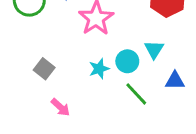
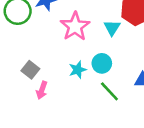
cyan triangle: (154, 49) -> (112, 28), moved
pink arrow: (60, 107) -> (42, 90), moved, turned 66

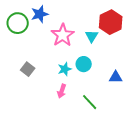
pink arrow: (42, 90) -> (62, 91), moved
green line: (109, 91) -> (90, 102), moved

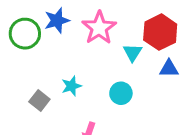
pink star: (63, 35) -> (99, 28), moved
cyan star: (65, 69) -> (71, 86), moved
blue triangle: (116, 77) -> (169, 69), moved

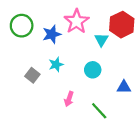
blue star: (57, 20) -> (52, 34), moved
blue triangle: (169, 69) -> (124, 87), moved

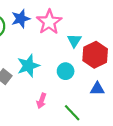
red hexagon: (122, 25) -> (95, 55), moved
blue star: (52, 34) -> (21, 19), moved
cyan star: (56, 64) -> (28, 66), size x1.5

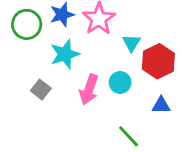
cyan star: (28, 66) -> (65, 54), moved
pink arrow: (41, 101) -> (89, 90), moved, size x1.5

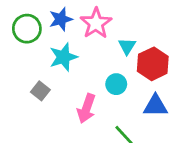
pink arrow: (89, 90) -> (86, 108), moved
blue triangle: (161, 105) -> (155, 106), size x1.4

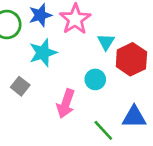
blue triangle: (155, 106) -> (134, 117), moved

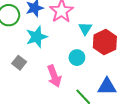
pink arrow: (66, 104) -> (54, 76), turned -40

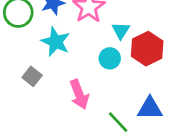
cyan star: (37, 37) -> (56, 42), turned -30
cyan circle: (77, 58) -> (110, 58), moved

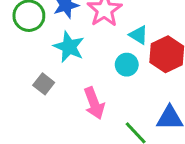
cyan triangle: (121, 31) -> (139, 35), turned -30

